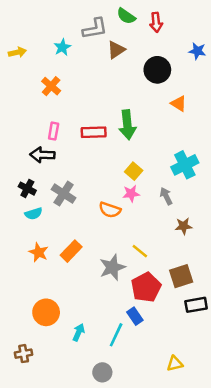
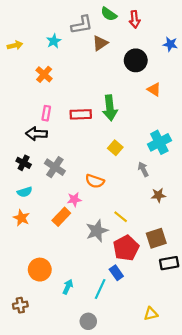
pink star: (131, 194) -> (74, 199), moved
cyan semicircle: (34, 214) -> (25, 192), moved
orange star: (39, 252) -> (21, 218), moved

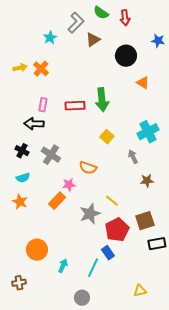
gray L-shape: (82, 25) -> (76, 23), turned -35
yellow arrow: (15, 45) -> (20, 68), moved

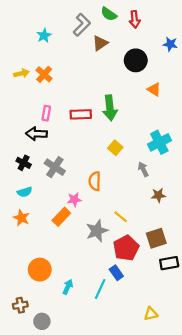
cyan star: (50, 38) -> (44, 36), moved
orange semicircle: (88, 168) -> (95, 181), turned 72
gray circle: (82, 298) -> (42, 321), moved

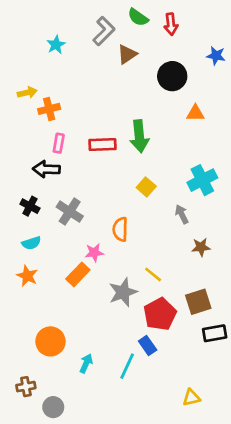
orange cross: (44, 74) -> (49, 109), moved, turned 35
orange triangle: (154, 89) -> (195, 113), turned -32

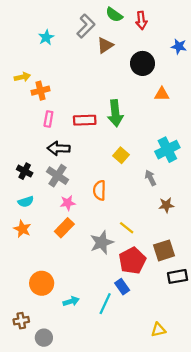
black arrow: (46, 169) -> (59, 148), moved
pink star: (94, 253) -> (68, 203), moved
cyan arrow: (86, 363) -> (71, 301), turned 49

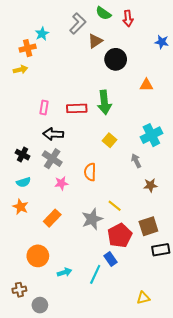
black circle: (142, 63) -> (116, 59), moved
orange cross: (41, 91) -> (28, 48), moved
orange rectangle: (64, 228) -> (52, 218), moved

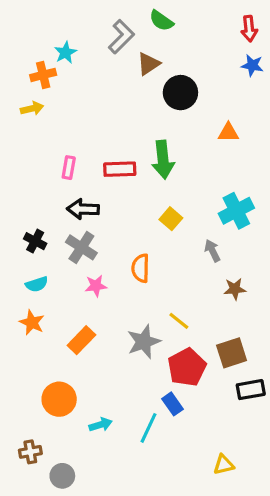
red arrow: (128, 18) -> (249, 29), moved

